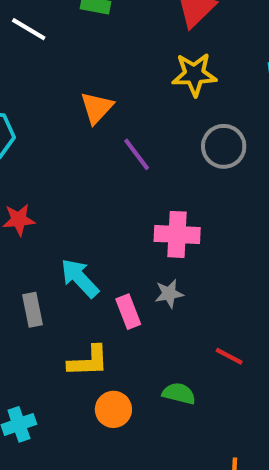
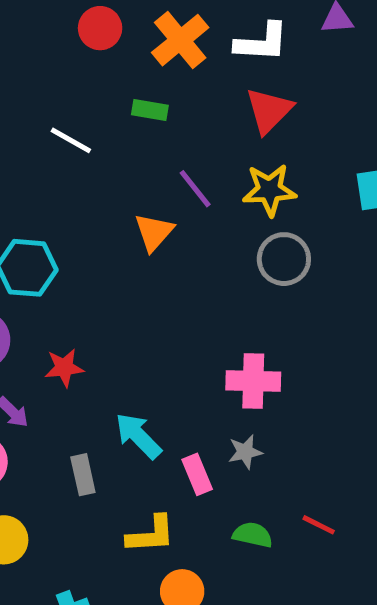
gray circle: (224, 146) -> (284, 259), moved
purple line: (137, 154) -> (195, 189), moved
green semicircle: (179, 394) -> (253, 535), moved

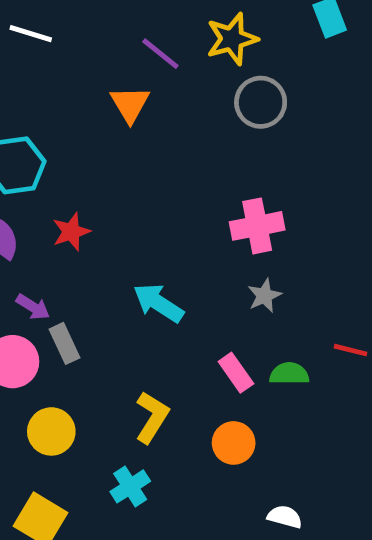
red star: (64, 368) -> (71, 232), moved
pink rectangle: (197, 474) -> (236, 373), moved
gray rectangle: (83, 475) -> (65, 343), moved
yellow L-shape: (151, 535) -> (152, 417), moved, turned -42

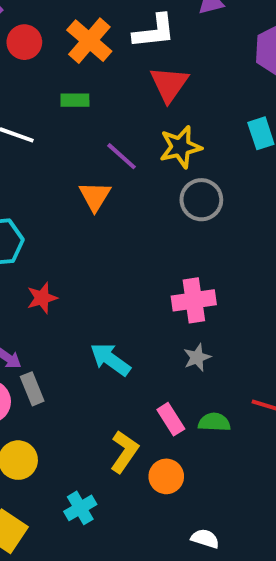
yellow L-shape: (152, 417) -> (124, 452), moved

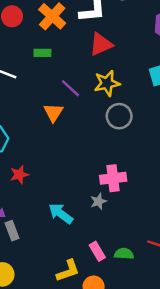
red triangle: (169, 84) -> (101, 44), turned 30
gray star: (197, 357) -> (98, 201), moved
yellow L-shape: (124, 452) -> (68, 271), turned 35

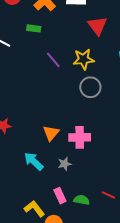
red triangle: (101, 44) -> (97, 26), moved, turned -50
orange triangle: (53, 112) -> (51, 133), moved
gray star: (98, 201) -> (65, 164), moved
yellow L-shape: (68, 271) -> (34, 209), turned -115

